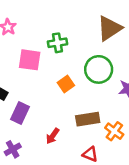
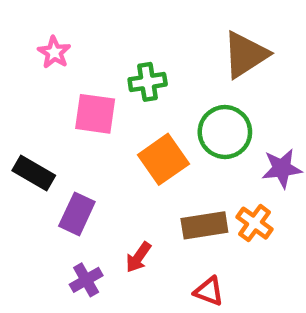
orange square: (66, 84) -> (163, 159), size x1.5
orange cross: (114, 131) -> (254, 223), moved
purple cross: (13, 149) -> (86, 280), moved

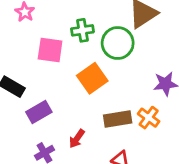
green circle: (225, 132) -> (118, 43), moved
purple rectangle: (77, 214) -> (39, 112), turned 35

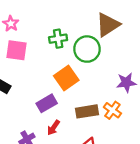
pink square: (50, 50) -> (17, 50), moved
purple rectangle: (39, 112) -> (47, 103), moved

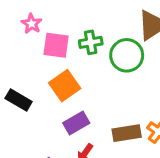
pink square: (17, 50) -> (56, 45), moved
orange square: (66, 78) -> (65, 86), moved

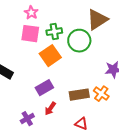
pink star: (32, 24) -> (31, 13), moved
orange square: (65, 86) -> (50, 56), moved

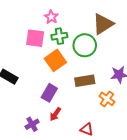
pink star: (31, 13) -> (51, 17), moved
purple rectangle: (44, 88) -> (49, 93), turned -30
brown rectangle: (79, 95) -> (85, 81), moved

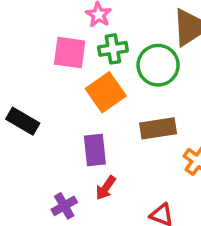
purple rectangle: (49, 93) -> (95, 150), turned -36

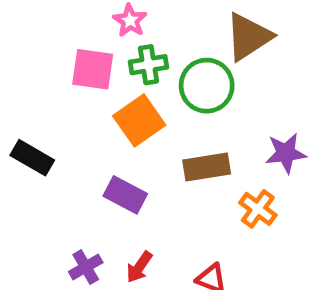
purple rectangle: (95, 150) -> (125, 195), turned -56
red arrow: (106, 188) -> (139, 267), moved

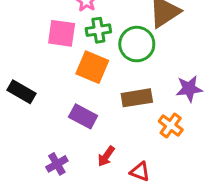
orange square: (139, 120) -> (92, 67), turned -32
red arrow: (139, 267) -> (106, 156), moved

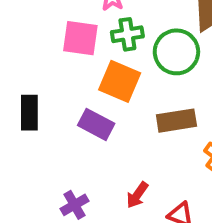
black rectangle: (22, 92) -> (29, 113), turned 60
purple rectangle: (83, 116) -> (96, 124), moved

